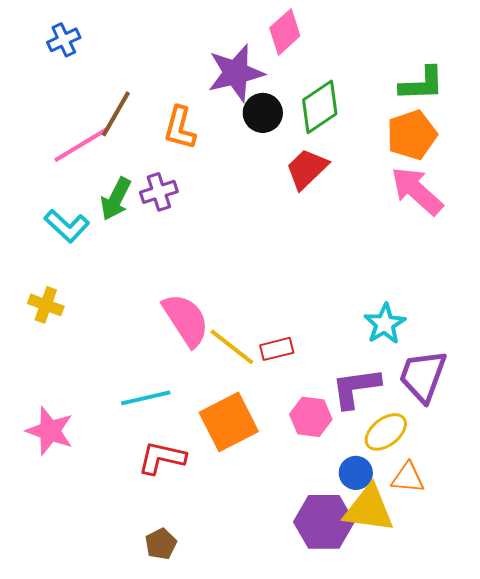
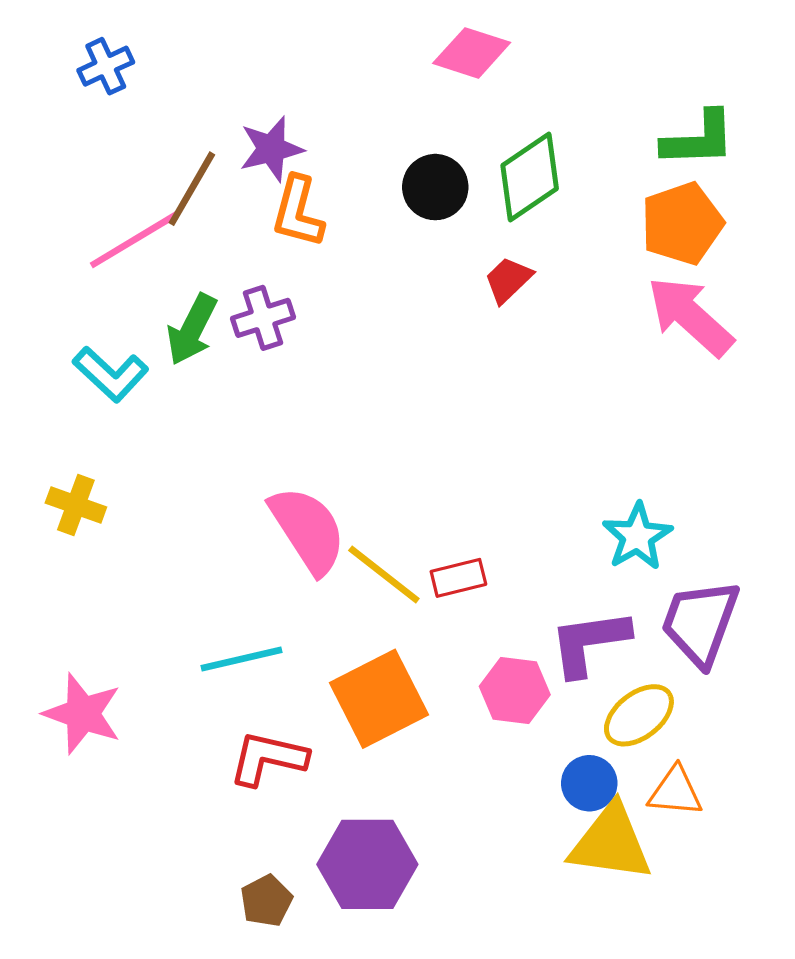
pink diamond: (285, 32) -> (472, 53), turned 60
purple star: (236, 73) -> (271, 149), moved, size x0.7
red trapezoid: (307, 169) -> (508, 280), size x0.7
purple hexagon: (324, 522) -> (367, 864), moved

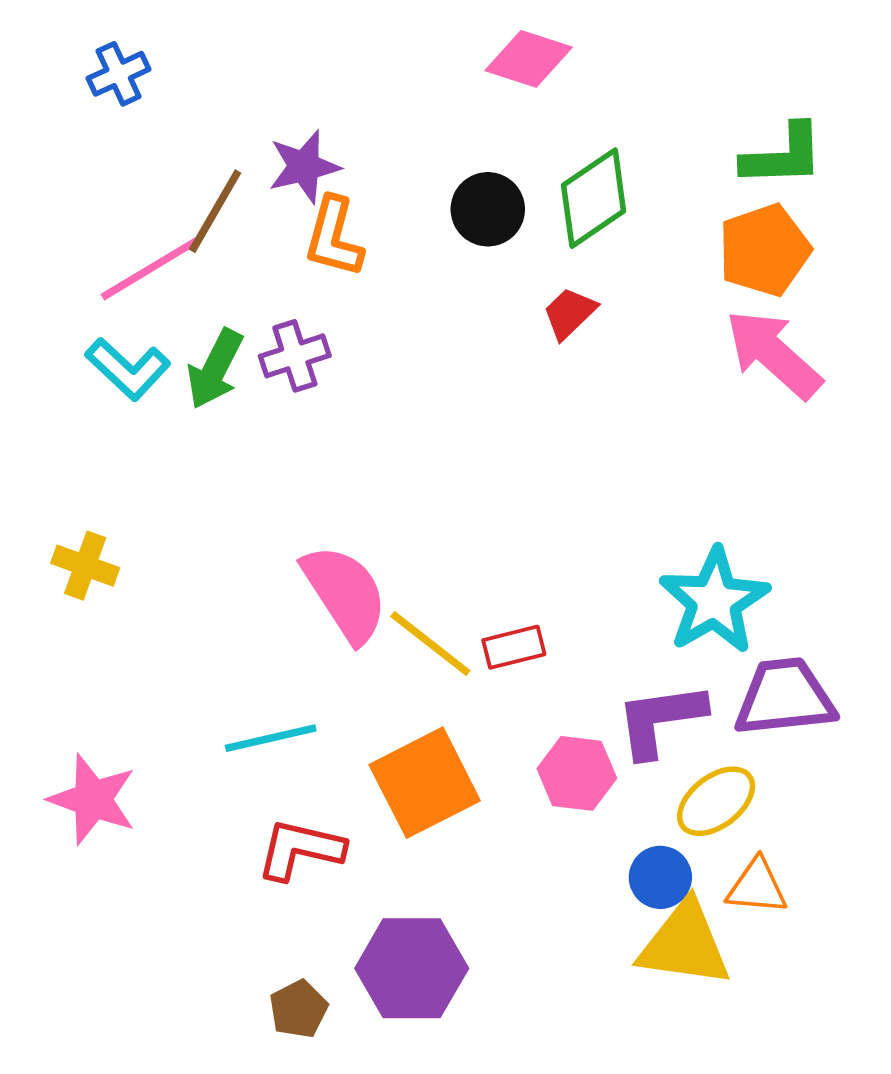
cyan L-shape: (111, 374) -> (128, 369), moved
cyan star: (637, 536) -> (714, 601), size x1.4
purple trapezoid: (700, 623) -> (785, 697), turned 64

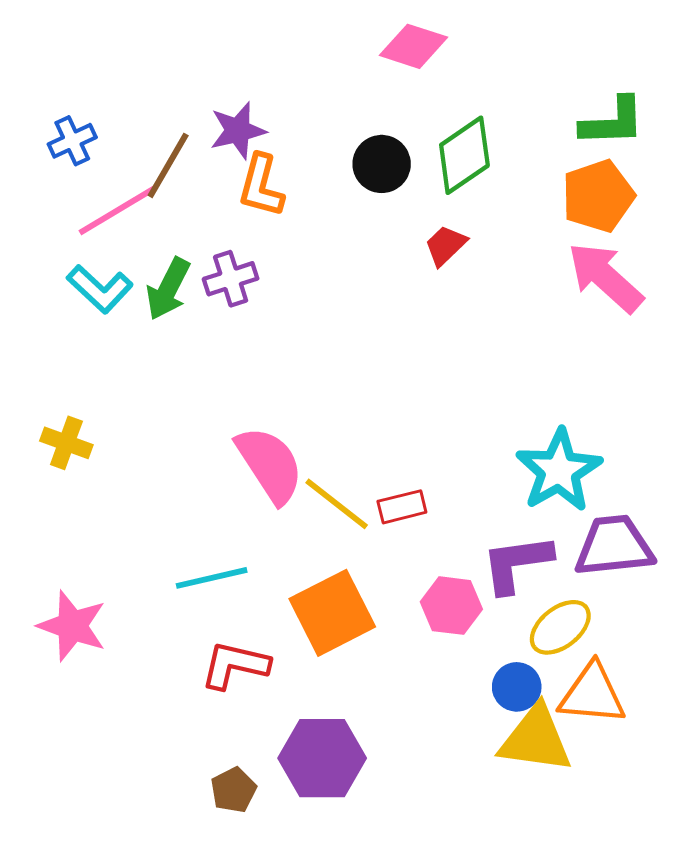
blue cross: (119, 74) -> (72, 141), moved
orange triangle: (757, 887) -> (592, 694), size x1.4

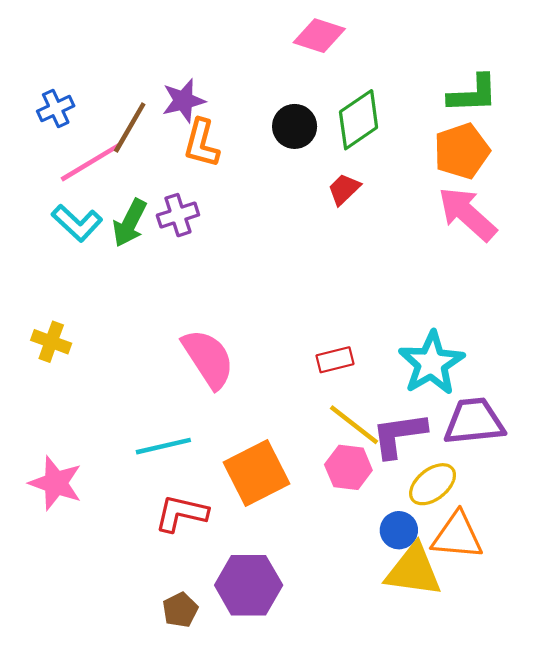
yellow line: (337, 504) -> (354, 425), moved
red rectangle: (402, 507) -> (335, 360), moved

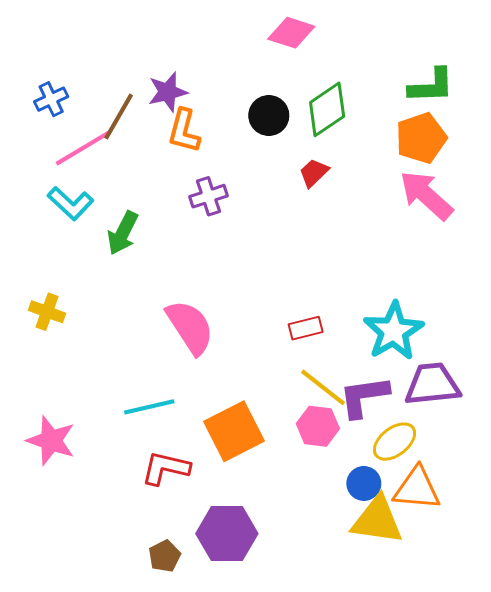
purple cross: (178, 215) -> (208, 196), moved
green arrow: (130, 223) -> (123, 233), moved

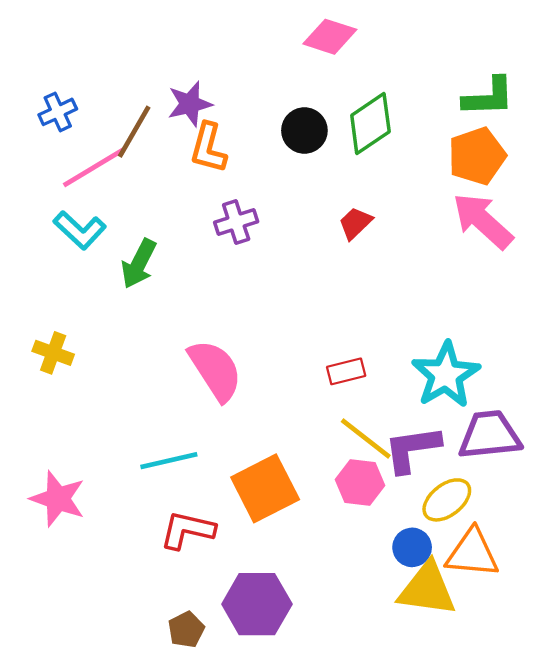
red trapezoid: (314, 173) -> (355, 223), moved

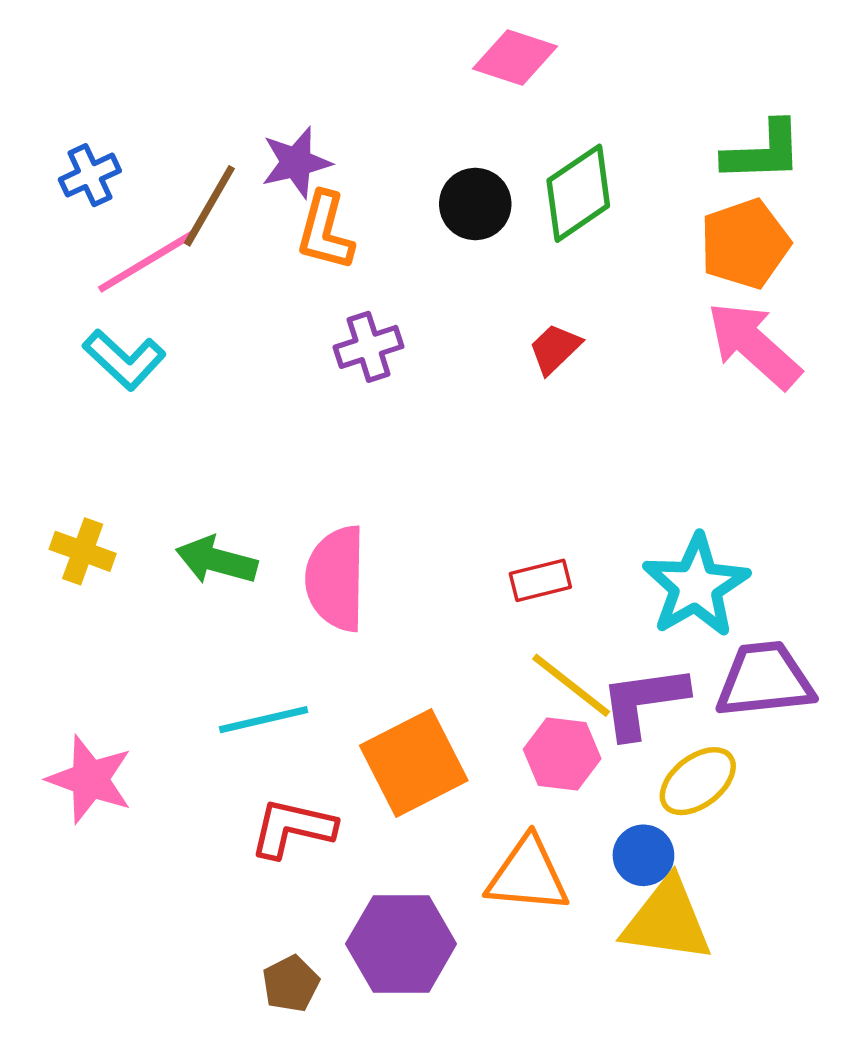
green arrow: (139, 264) -> (217, 560), moved, turned 78
pink semicircle: (215, 370) -> (336, 578), turned -146
orange triangle: (472, 553) -> (528, 875), moved

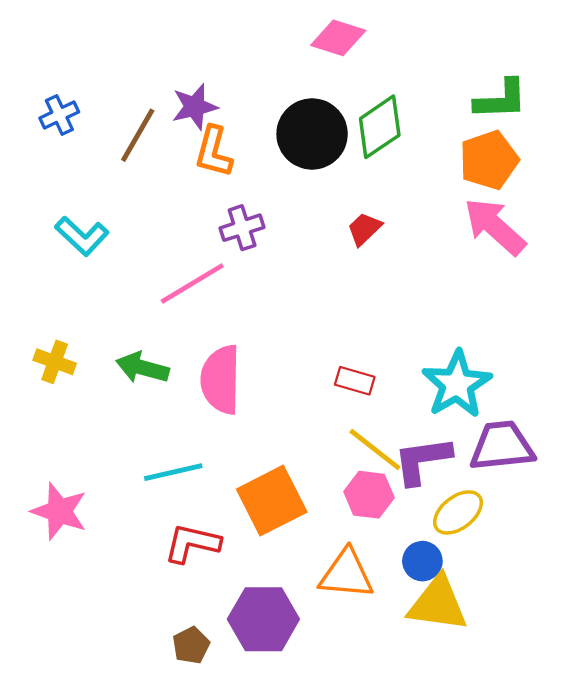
black circle: (475, 204) -> (312, 134), size x1.5
pink line: (146, 262) -> (192, 283), moved
red rectangle: (540, 580) -> (355, 381), turned 30

